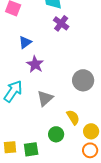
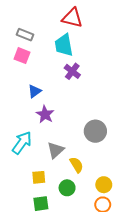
yellow semicircle: (73, 117) -> (76, 165), moved
yellow square: (10, 147) -> (39, 177), moved

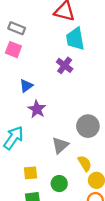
cyan trapezoid: (64, 45) -> (75, 39), moved
gray triangle: (56, 150) -> (60, 145), moved
yellow semicircle: (76, 165) -> (85, 163), moved

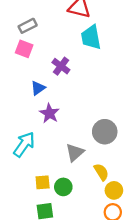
gray rectangle: (17, 28) -> (28, 26), turned -49
purple cross: (65, 65) -> (61, 66), moved
green circle: (59, 184) -> (63, 187), moved

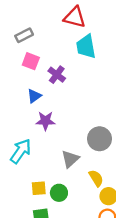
pink square: (24, 49) -> (31, 61), moved
purple star: (49, 113) -> (45, 121), turned -30

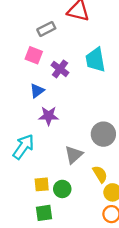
gray rectangle: (24, 35) -> (46, 29), moved
cyan trapezoid: (86, 47) -> (95, 60), moved

